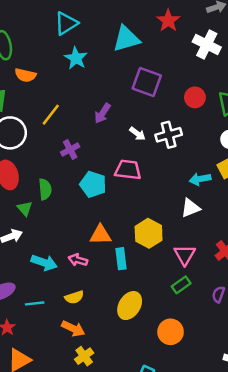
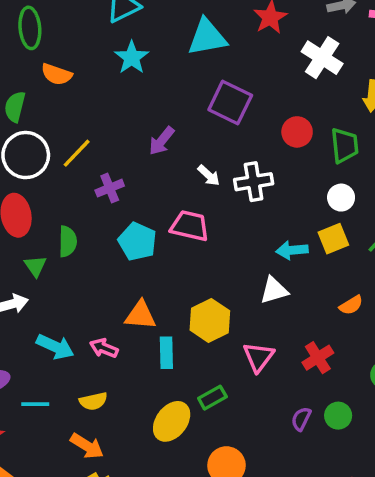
yellow line: (51, 115) -> (77, 153), moved
green rectangle: (181, 285) -> (212, 398), moved

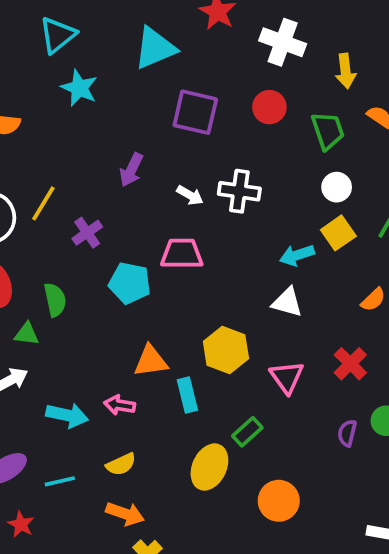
red circle: (297, 132) -> (269, 107), moved
white cross: (254, 182) -> (239, 191), turned 30
green triangle: (35, 266) -> (27, 334), turned -35
white triangle: (274, 290) -> (287, 302), turned 44

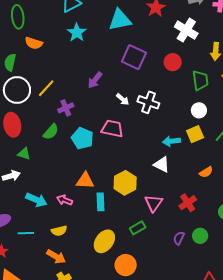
green semicircle: (55, 300) -> (51, 132), moved, turned 42
green rectangle: (247, 432) -> (138, 228), moved
orange circle: (279, 501) -> (126, 265), moved

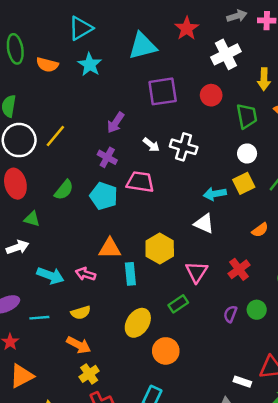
white cross: (186, 30) -> (226, 54), turned 35
orange semicircle: (34, 43) -> (47, 65), moved
purple square: (134, 57) -> (163, 91), turned -30
purple cross: (66, 108) -> (107, 157), moved, turned -35

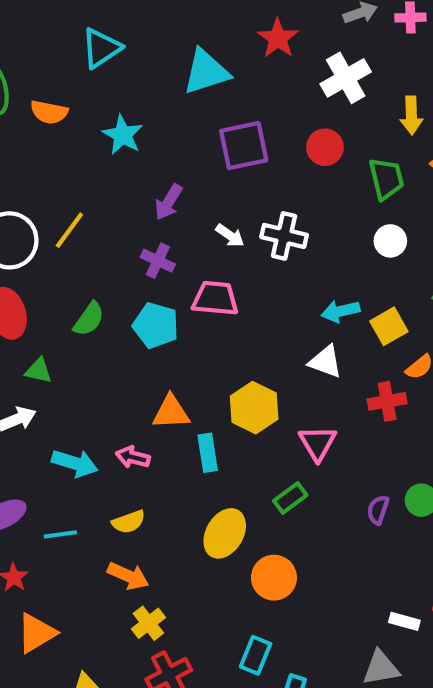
cyan star: (90, 65) -> (123, 135), moved
yellow square: (244, 183) -> (389, 326), moved
red cross: (239, 269) -> (387, 401), moved, turned 30

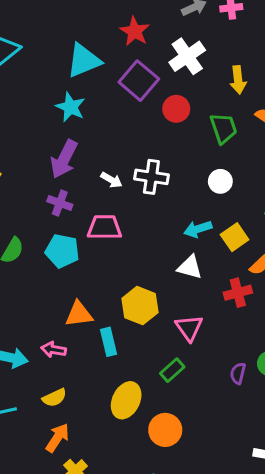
cyan star: (123, 135) -> (70, 107), moved
purple square: (244, 146) -> (139, 81), moved, turned -33
purple arrow: (168, 202) -> (64, 159), size x1.4
white circle: (390, 241) -> (220, 181), moved
orange arrow: (128, 576) -> (57, 438), turned -76

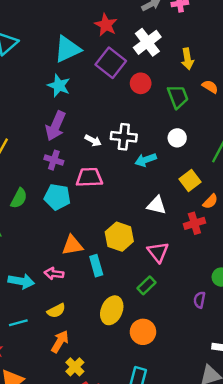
cyan arrow: (198, 229) -> (146, 160), moved
purple semicircle: (238, 373) -> (199, 300), moved

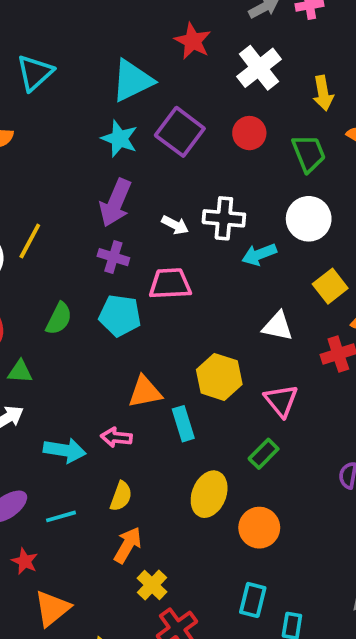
purple square: (111, 63) -> (180, 132), moved
white circle: (177, 138) -> (309, 219), size x1.5
yellow semicircle: (56, 311) -> (121, 496), turned -42

